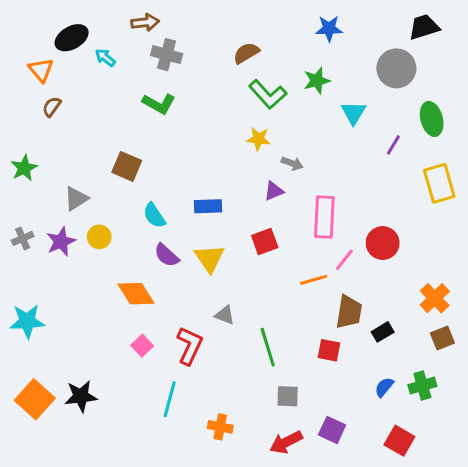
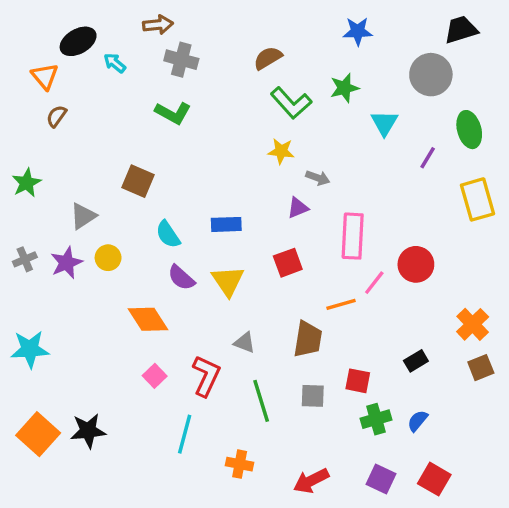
brown trapezoid: (349, 312) -> (308, 339), moved
green line: (268, 347) -> (261, 401), moved
green cross: (422, 386) -> (376, 419), moved
gray square: (288, 396) -> (313, 396), moved
purple square: (332, 430) -> (381, 479), moved

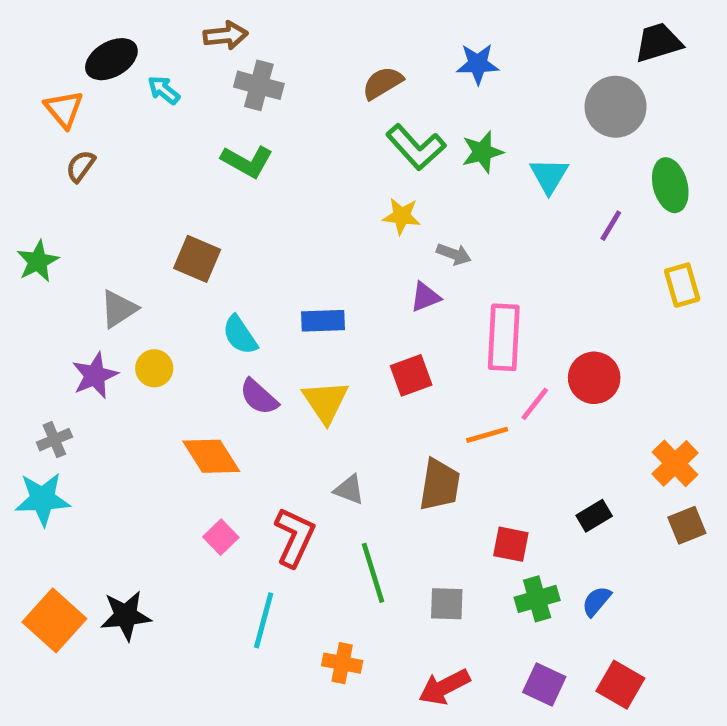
blue star: (358, 31) -> (478, 64), moved
green star: (344, 88) -> (482, 152), moved
yellow rectangle: (478, 199) -> (682, 285), size x0.7
gray cross: (25, 259) -> (54, 440), moved
gray square: (313, 396) -> (447, 604), moved

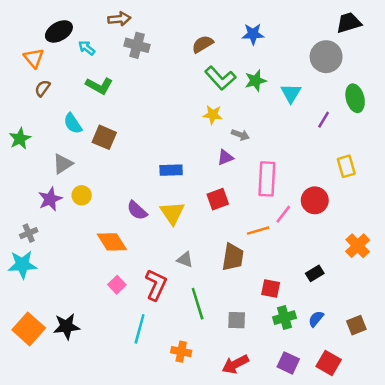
green L-shape: (247, 161) -> (99, 86), moved
yellow rectangle: (682, 285) -> (346, 166), moved
cyan semicircle: (240, 335) -> (73, 123), moved
brown square: (687, 525) -> (356, 325), moved

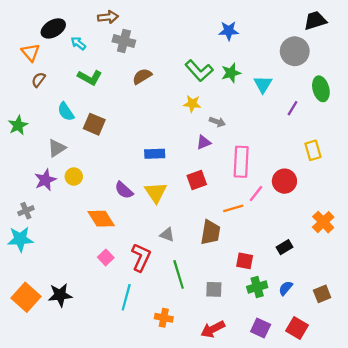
brown semicircle: (203, 44) -> (142, 76), moved

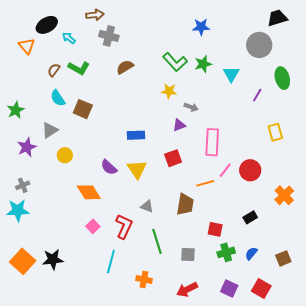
brown semicircle: (38, 80) -> (54, 70), moved
purple star: (45, 180) -> (27, 147), moved
red circle: (284, 181) -> (250, 170), moved

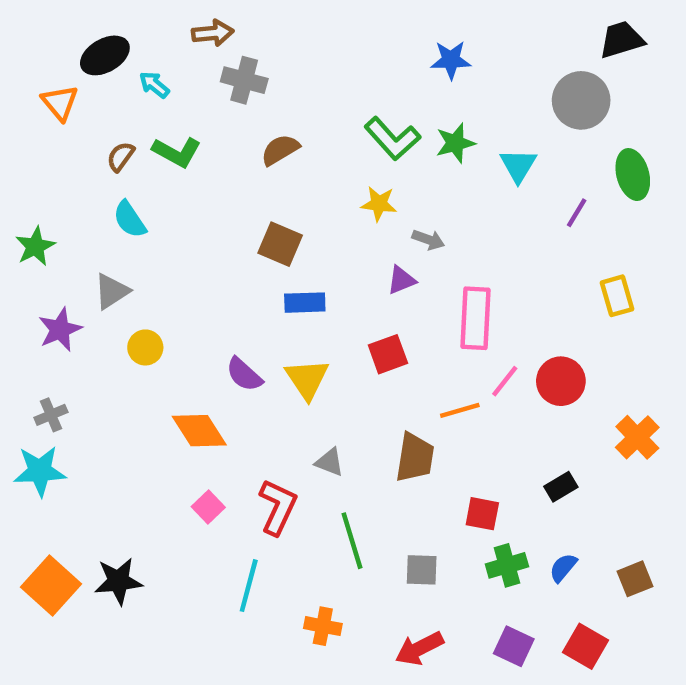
brown square: (83, 109) -> (280, 244), moved

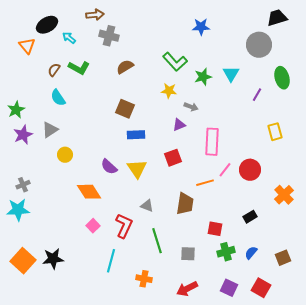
green star: (455, 143) -> (203, 77), moved
purple star: (60, 330) -> (23, 135), moved

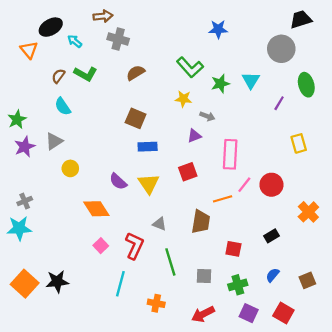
green cross: (226, 252) -> (238, 285), moved

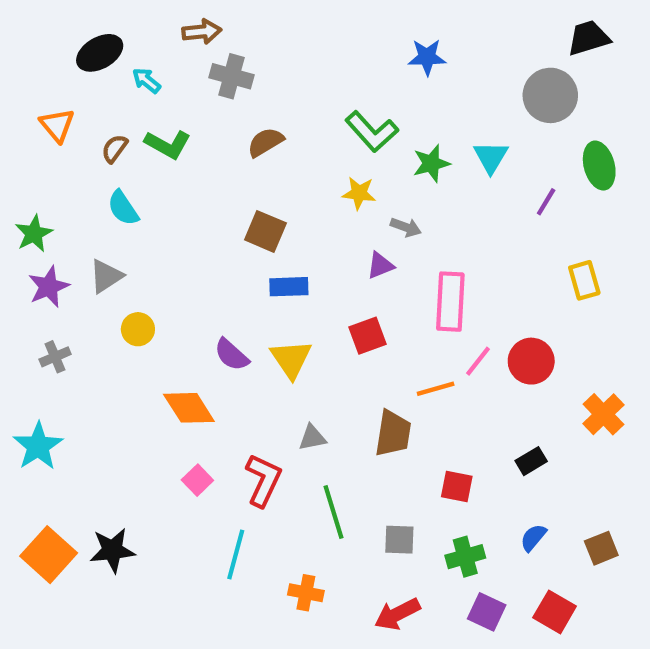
orange triangle: (29, 50) -> (57, 125), moved
gray cross: (25, 201) -> (55, 357), moved
gray triangle: (159, 224) -> (312, 438), turned -32
cyan star: (19, 228) -> (38, 446), turned -30

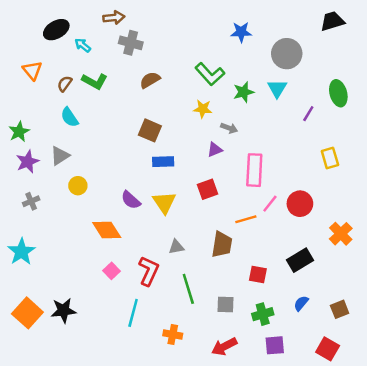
gray circle: (550, 95) -> (287, 54), moved
black rectangle: (531, 461) -> (300, 260), size x1.5
purple square: (487, 612) -> (275, 345), turned -30
red square: (555, 612) -> (328, 349), moved

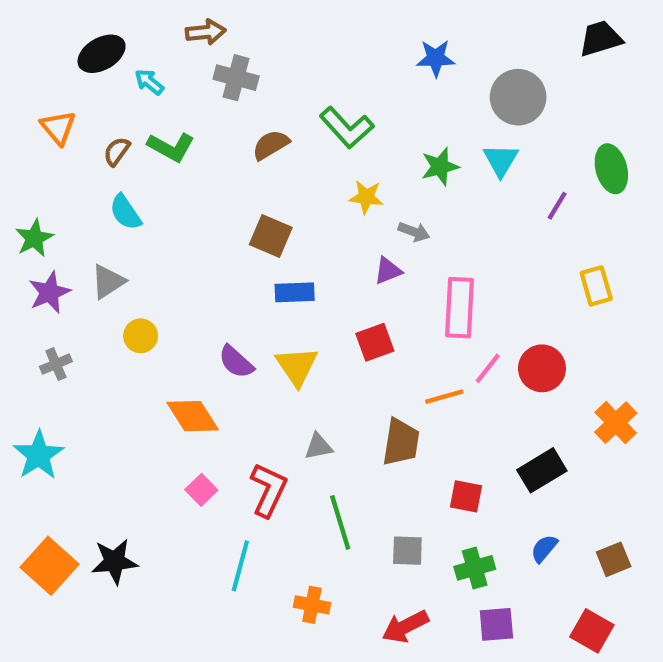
green L-shape: (210, 74) -> (347, 128), moved

